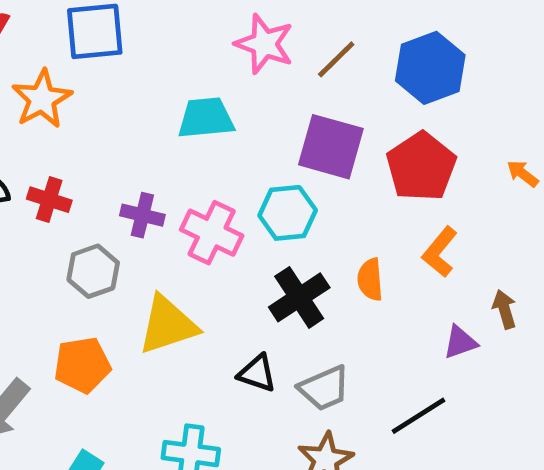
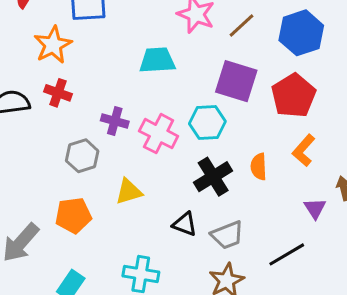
red cross: (49, 200) -> (58, 93), moved
yellow triangle: (168, 325) -> (129, 192), size x0.7
purple triangle: (460, 342) -> (315, 208), turned -45

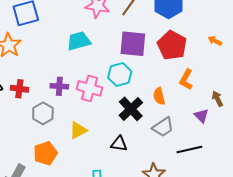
red cross: (58, 93) -> (19, 89), moved
gray trapezoid: (227, 235) -> (163, 127), moved
black line: (287, 254) -> (189, 149), turned 30

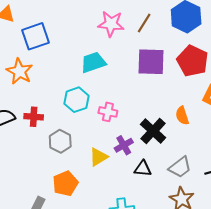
cyan hexagon: (120, 75) -> (76, 100), moved
purple cross: (59, 86) -> (124, 145), moved, turned -30
pink cross: (90, 88) -> (108, 112), size x0.7
gray trapezoid: (163, 127) -> (180, 167), moved

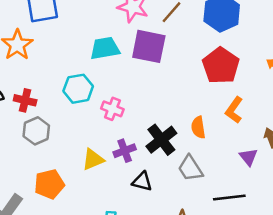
purple square: (151, 62) -> (149, 46), moved
gray hexagon: (60, 141) -> (36, 131), moved
gray trapezoid: (180, 167) -> (190, 168), moved, turned 85

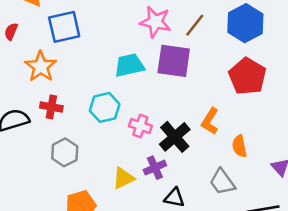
red cross: (25, 100) -> (51, 107), moved
orange L-shape: (234, 110) -> (210, 121), moved
orange semicircle: (198, 127) -> (239, 146), moved
black cross: (161, 140) -> (175, 137), moved

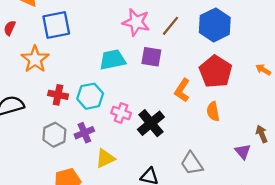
purple square: (174, 61) -> (151, 57), size x0.7
red cross: (51, 107) -> (58, 95), moved
orange L-shape: (210, 121) -> (182, 90), moved
orange semicircle: (239, 146) -> (213, 111), moved
purple cross: (155, 168) -> (84, 133), moved

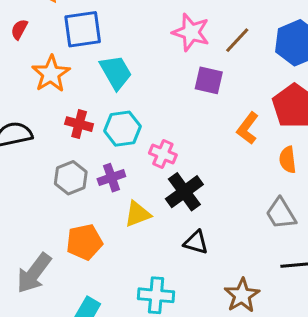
cyan trapezoid: (113, 60) -> (116, 72), moved, turned 68
black cross: (151, 123) -> (184, 192), moved
gray trapezoid: (192, 163) -> (281, 214), moved

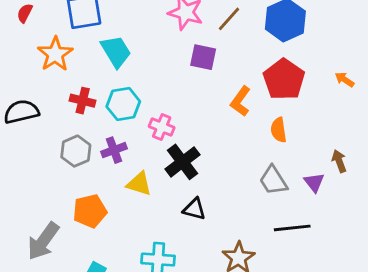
yellow triangle: (138, 214) -> (139, 184), turned 40

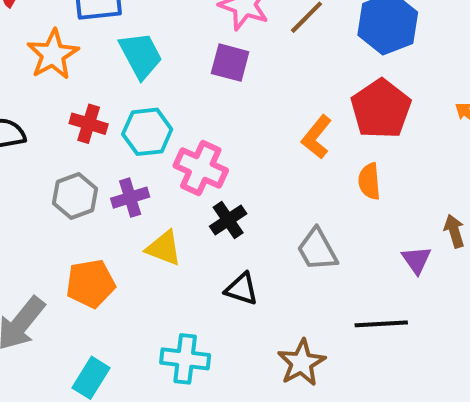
purple square: (203, 57) -> (230, 63), moved
pink cross: (162, 127) -> (201, 168), size x1.4
black cross: (183, 162) -> (228, 220), size x0.7
gray trapezoid: (273, 180) -> (317, 250), moved

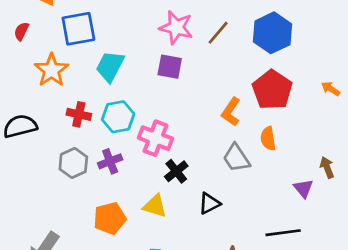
cyan trapezoid: (141, 55) -> (110, 66), turned -120
yellow triangle: (164, 248) -> (155, 206), moved
gray trapezoid: (317, 250) -> (236, 158), moved
orange pentagon: (91, 284) -> (110, 218), moved
black triangle: (241, 289) -> (209, 203), moved, turned -40

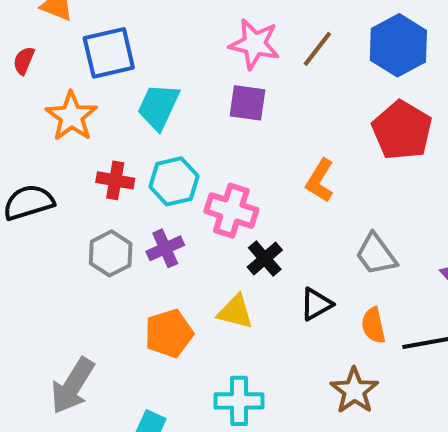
orange L-shape: (231, 112) -> (320, 181), moved
orange semicircle: (268, 139) -> (373, 325), moved
gray trapezoid: (236, 158) -> (376, 254), moved

